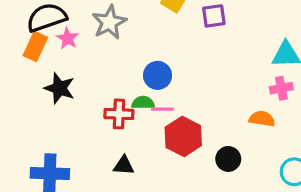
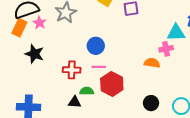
pink cross: (281, 88) -> (166, 49), moved
green semicircle: (143, 103) -> (87, 91), moved
orange semicircle: (262, 119) -> (152, 63), moved
black circle: (228, 159) -> (151, 103), moved

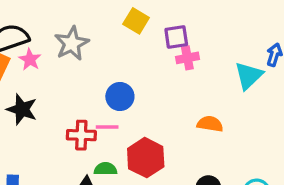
cyan triangle: (176, 33) -> (249, 76), turned -42
pink cross: (166, 49) -> (187, 58), moved
pink line: (99, 67) -> (107, 127), moved

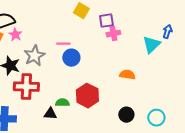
gray star: (72, 43) -> (34, 56), moved
pink line: (107, 127) -> (63, 44), moved
red cross: (81, 135) -> (26, 87), moved, size x1.4

